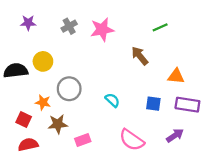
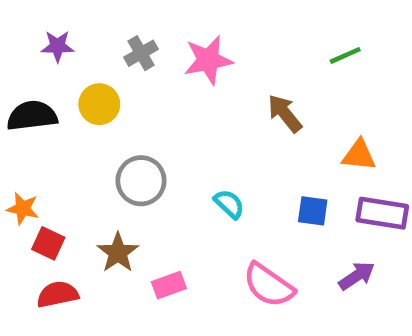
green line: (160, 27) -> (345, 55), moved
yellow circle: (43, 61) -> (99, 104), moved
black semicircle: (16, 71) -> (32, 116), moved
orange star: (43, 102) -> (23, 209), moved
brown star: (58, 124) -> (118, 253), turned -30

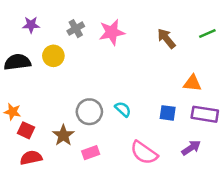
green line: (345, 55) -> (207, 34), moved
brown arrow: (285, 113) -> (166, 38), moved
gray circle: (141, 181) -> (89, 112), moved

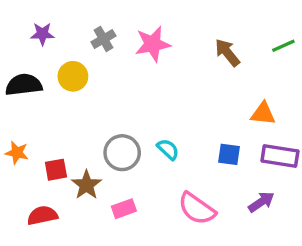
red square: (26, 130) -> (56, 170), moved, turned -35

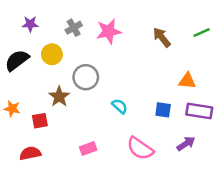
black semicircle: (24, 85) -> (17, 60), turned -30
gray circle: (122, 153) -> (86, 77), moved
brown star: (86, 185) -> (59, 97), moved

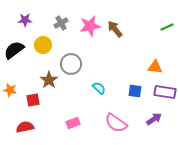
brown arrow: (162, 37) -> (115, 29), moved

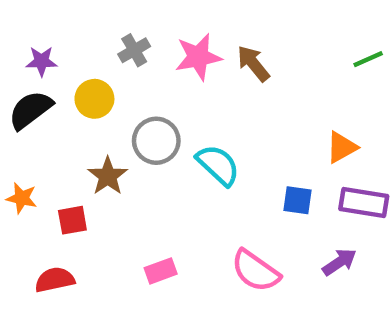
purple star: (25, 20) -> (41, 61), moved
orange triangle: (155, 67) -> (342, 147), turned -35
cyan semicircle: (99, 88) -> (218, 165), moved, size x1.5

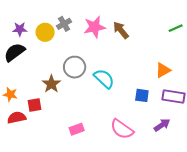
yellow circle: (94, 99) -> (45, 32), moved
red semicircle: (55, 280) -> (17, 118), moved

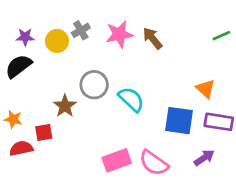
orange triangle: (163, 70) -> (206, 89), turned -49
blue square: (142, 95) -> (179, 121), size x1.6
pink rectangle: (77, 129) -> (117, 160), moved, size x1.5

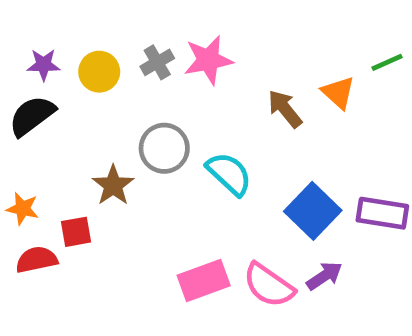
gray cross: (81, 30) -> (157, 62), moved
brown arrow: (152, 38) -> (285, 109), moved
orange triangle: (206, 89) -> (338, 93), moved
blue square: (179, 121) -> (313, 211), turned 36
purple arrow: (204, 158) -> (324, 276), moved

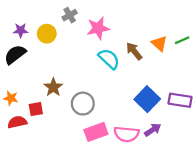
gray cross: (157, 62) -> (70, 15), moved
green line: (387, 62) -> (182, 40), moved
gray circle: (164, 148) -> (83, 104), moved
cyan semicircle: (229, 174) -> (109, 59), moved
pink semicircle: (269, 285) -> (126, 134), turned -30

